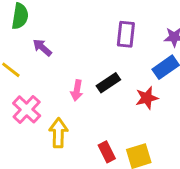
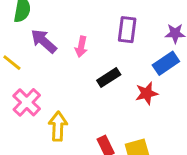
purple arrow: (42, 48) -> (44, 41), size x1.4
pink arrow: (77, 90) -> (81, 47), moved

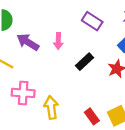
purple rectangle: (127, 30) -> (92, 21), turned -54
pink cross: (27, 102) -> (23, 93), turned -30

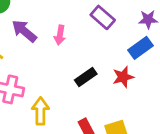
black rectangle: (84, 62) -> (86, 77), moved

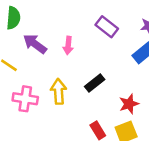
red star: (123, 77) -> (129, 104), moved
yellow arrow: (40, 111) -> (59, 92), moved

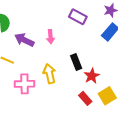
black rectangle: (95, 83) -> (76, 62), turned -63
red star: (129, 104) -> (92, 76), moved

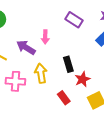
purple arrow: (24, 40) -> (26, 47), moved
red rectangle: (85, 98) -> (64, 98), moved

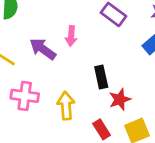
yellow arrow: (41, 73) -> (66, 106), moved
red rectangle: (64, 98) -> (102, 129), moved

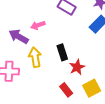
pink arrow: (71, 36) -> (38, 25), turned 72
yellow arrow: (66, 106) -> (35, 57), moved

